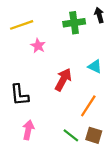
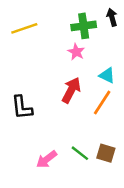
pink star: (38, 46) -> (76, 52), moved
orange line: (88, 106) -> (102, 103), moved
pink arrow: (28, 130) -> (47, 159), moved, turned -138

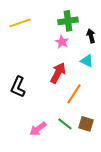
black arrow: (112, 17) -> (91, 36), moved
orange line: (102, 103) -> (74, 94), moved
black L-shape: (22, 107) -> (18, 87), turned 30

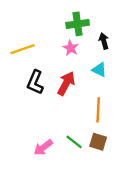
yellow line: (20, 23) -> (23, 49), moved
black L-shape: (18, 87) -> (35, 82), moved
orange line: (74, 94) -> (98, 110), moved, turned -30

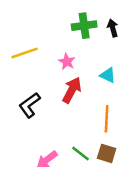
black arrow: (104, 41) -> (113, 28), moved
pink star: (71, 48) -> (67, 62), moved
black L-shape: (35, 82) -> (30, 105), moved, turned 30

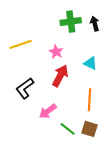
pink arrow: (47, 160) -> (48, 111), moved

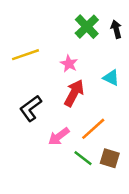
green cross: (71, 22) -> (87, 27), turned -36
orange line: (90, 100) -> (93, 129), moved, turned 45

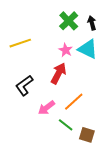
pink star: (69, 64) -> (66, 50), moved
cyan triangle: (111, 78) -> (88, 49), moved, size x1.5
brown square: (110, 158) -> (87, 135), moved

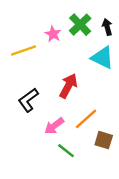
pink star: (66, 50) -> (53, 34), moved
green line: (66, 125) -> (66, 151), moved
brown square: (87, 135) -> (104, 140), moved

